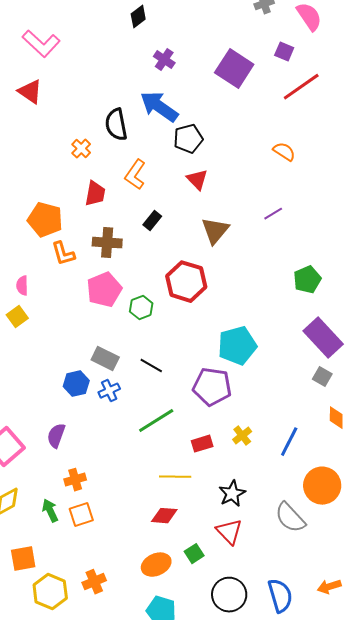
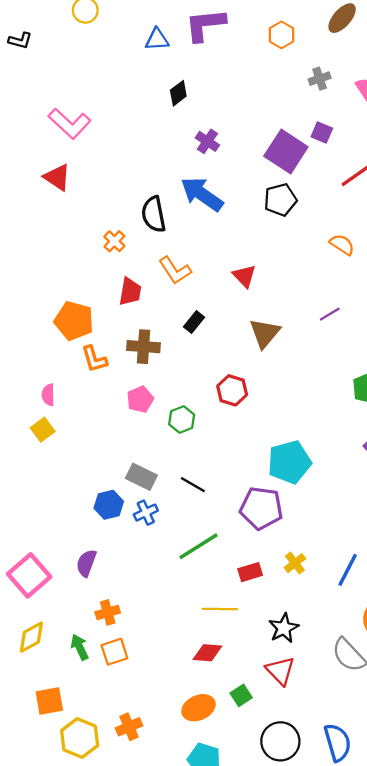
purple square: (284, 52) -> (322, 132), moved
black pentagon: (188, 139) -> (280, 200), moved
orange L-shape: (135, 175) -> (175, 270), turned -68
red hexagon: (186, 282) -> (232, 390), size x0.7
pink pentagon: (104, 290) -> (140, 399), size x0.7

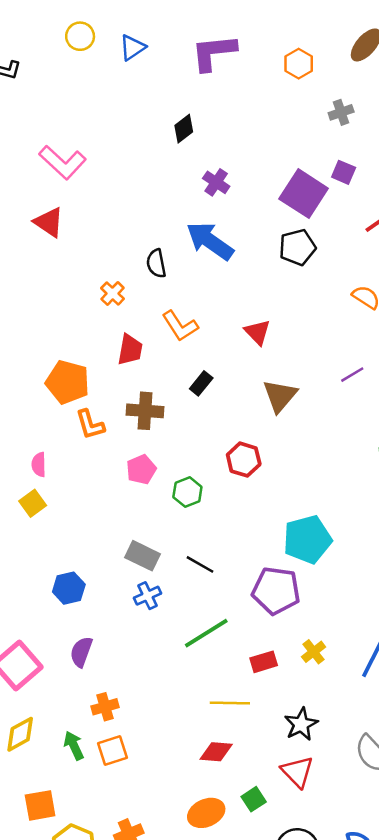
blue triangle: (157, 39) -> (132, 47), moved, turned -30
black semicircle: (154, 214) -> (156, 263), size x0.7
blue hexagon: (109, 505) -> (69, 588), moved

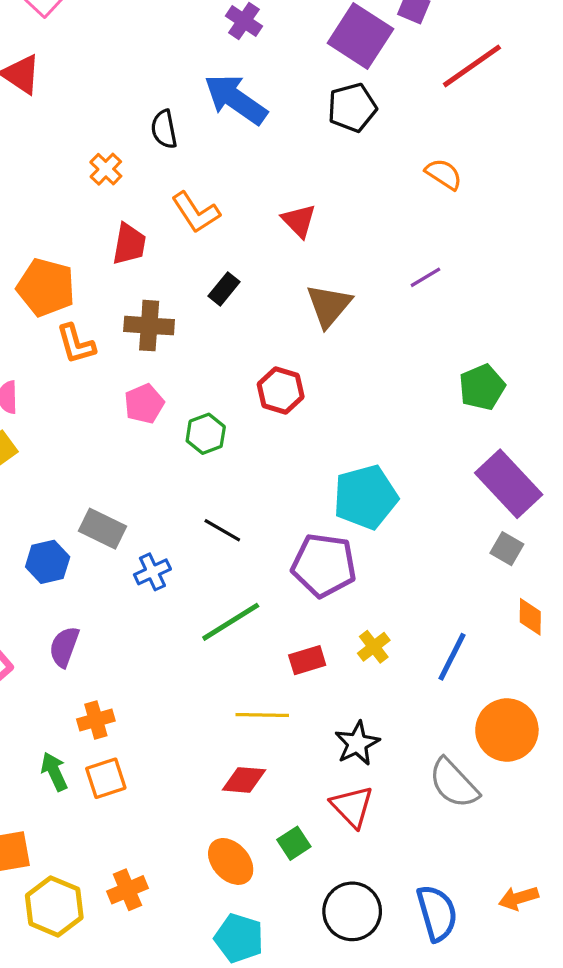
gray rectangle: (142, 556) -> (103, 529), moved
orange ellipse: (206, 813) -> (231, 861), turned 72

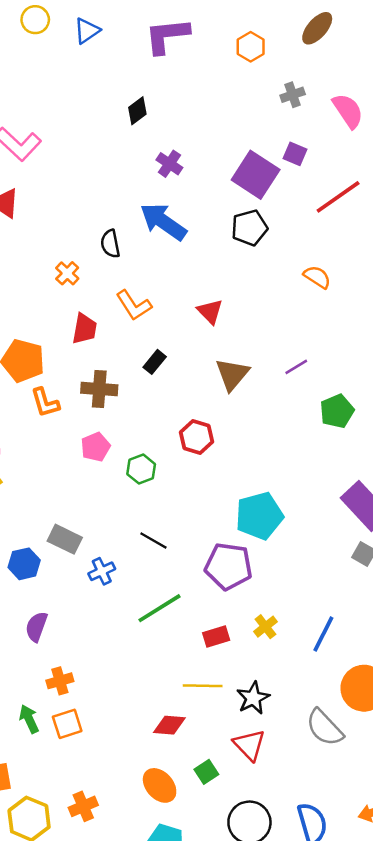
purple line: (425, 277) -> (296, 367), moved
green pentagon: (482, 387) -> (337, 411), moved
yellow line: (262, 715) -> (203, 686), moved

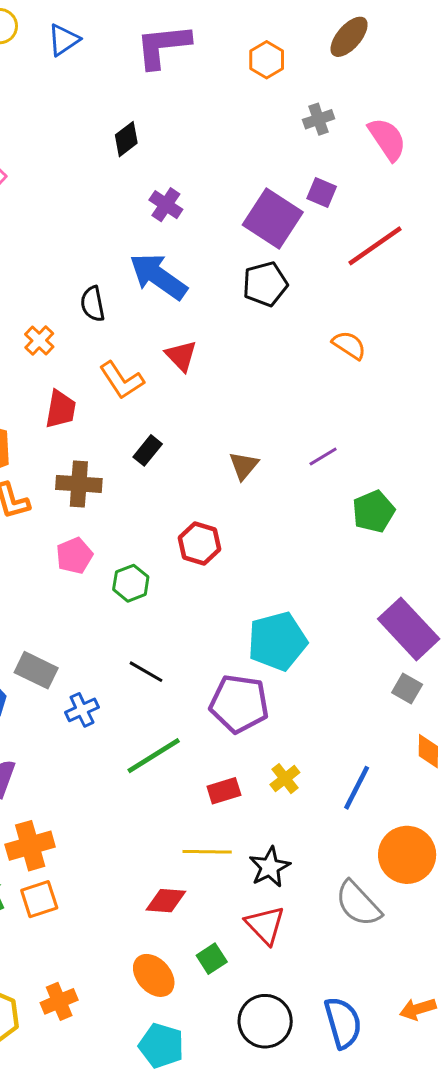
red triangle: (210, 311) -> (181, 356), moved
brown triangle: (232, 374) -> (244, 466), size x0.7
orange cross: (60, 681) -> (30, 846), size x1.4

